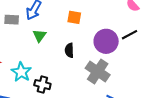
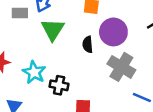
green triangle: (39, 36) -> (53, 30), size x1.5
purple circle: (106, 41) -> (113, 32), moved

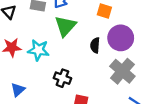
cyan star: (34, 72) -> (38, 50), moved, turned -30

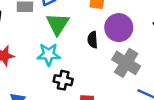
cyan star: (38, 50) -> (49, 54), moved

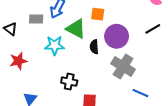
green triangle: (58, 24) -> (76, 29), moved, turned -35
cyan star: (49, 54) -> (55, 45), moved

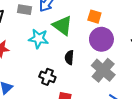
orange square: (98, 14) -> (94, 17), moved
black semicircle: (94, 47) -> (69, 57), moved

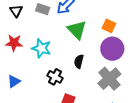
cyan star: (39, 39) -> (41, 48), moved

